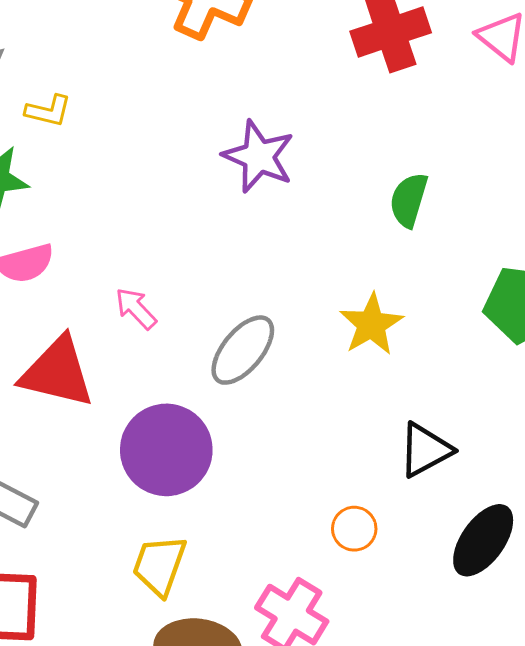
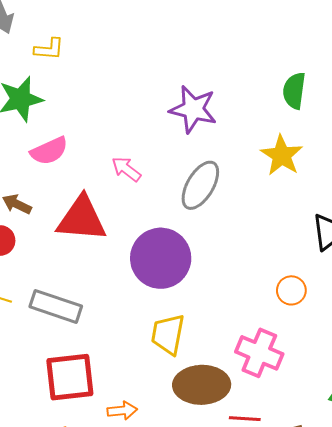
purple star: (259, 157) -> (193, 109), moved
green semicircle: (409, 200) -> (294, 91), moved

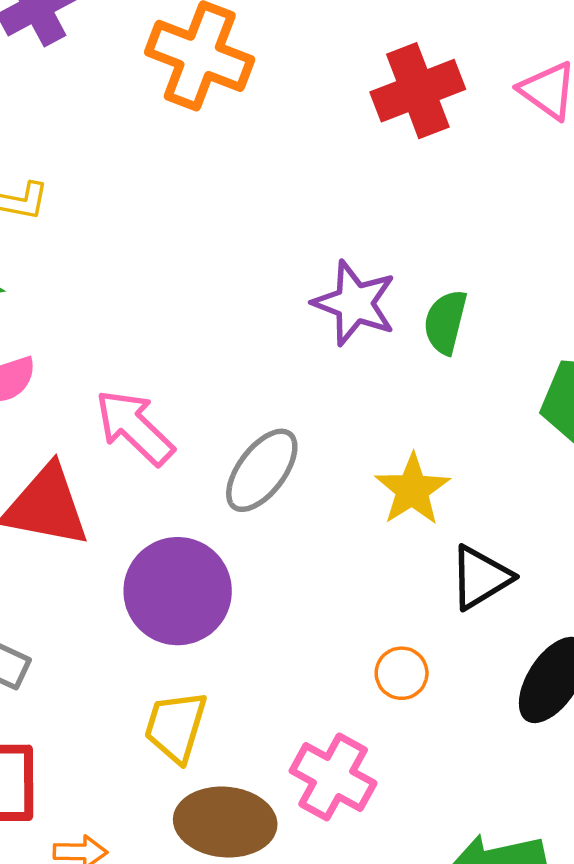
purple star: (193, 109) -> (354, 303), moved
yellow star: (282, 155) -> (412, 490), moved
pink arrow: (126, 169) -> (135, 427), size x1.6

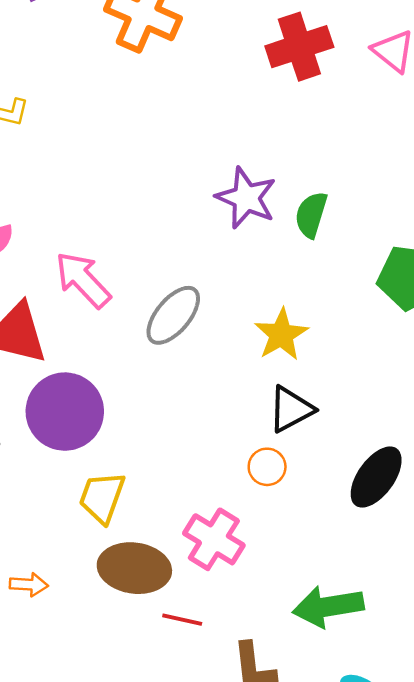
black triangle: (480, 577) -> (291, 409), moved
purple circle: (178, 591) -> (65, 412), moved

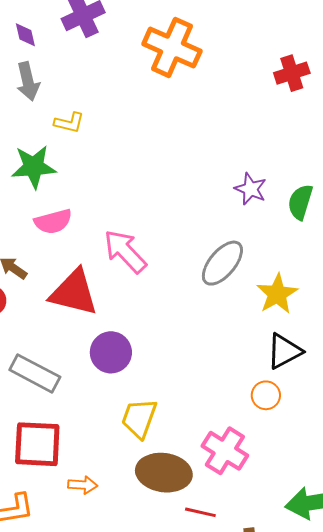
red cross: (299, 47) -> (292, 73), size x0.7
purple star: (246, 198) -> (251, 189), size x0.7
gray ellipse: (173, 315) -> (222, 263), moved
purple circle: (65, 412) -> (111, 352), size x0.7

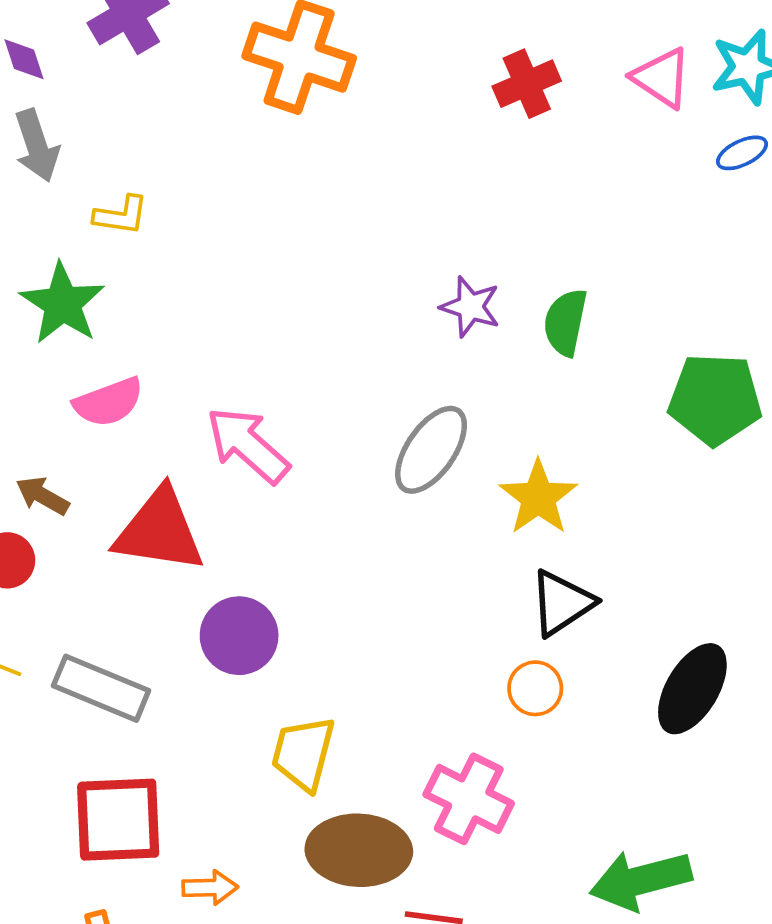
green star: (34, 167) -> (62, 304), turned -30

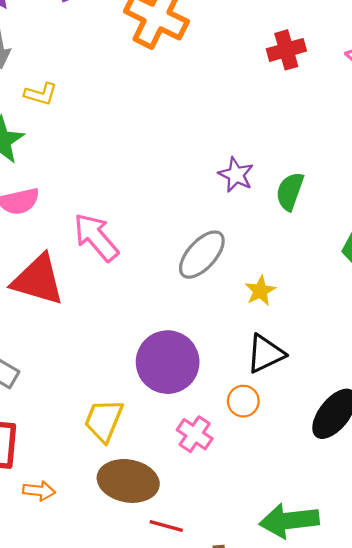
yellow star: (538, 498) -> (260, 291), size x0.7
purple circle: (239, 636) -> (168, 362), moved, size x1.4
pink cross: (469, 799) -> (195, 434), moved, size x0.7

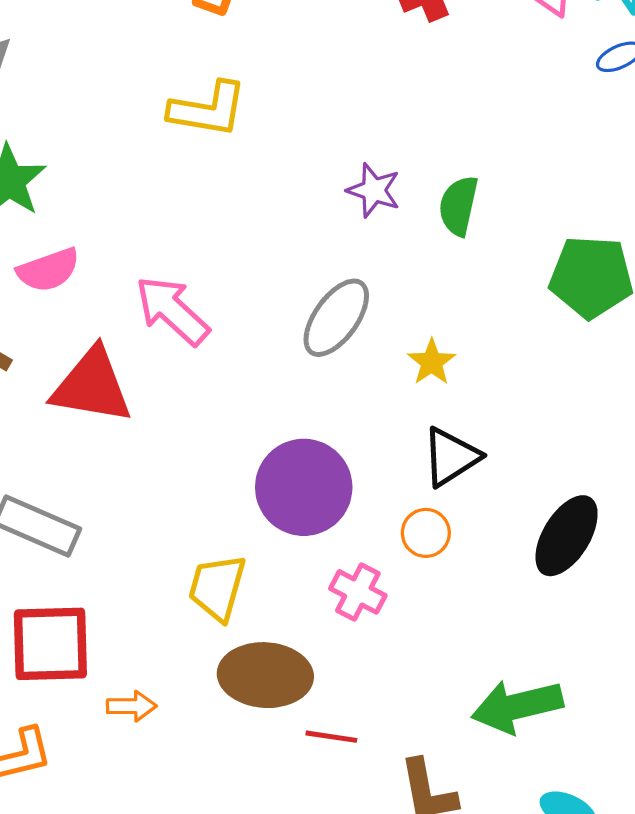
yellow L-shape: (41, 94) -> (208, 109), moved, size x1.6

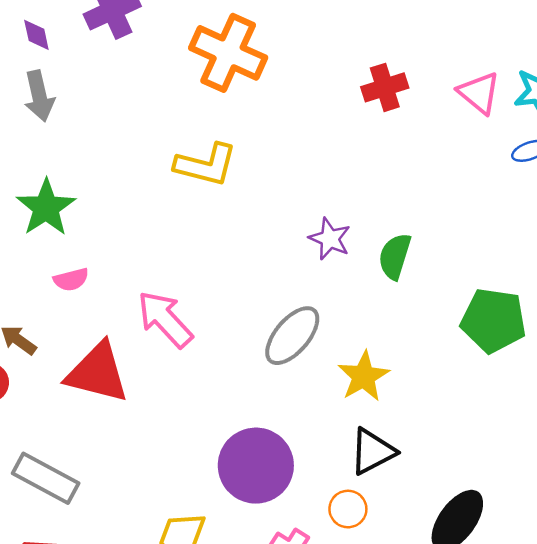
pink semicircle: (48, 270) -> (71, 280), size x0.7
yellow star: (432, 362) -> (364, 376), size x1.4

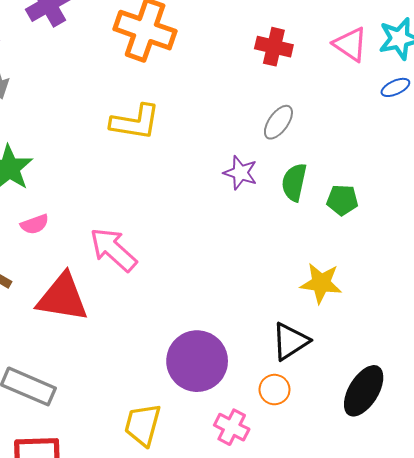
red cross: (385, 87) -> (274, 47), turned 36
green pentagon: (494, 320) -> (342, 200), moved, size x0.6
gray ellipse: (292, 336) -> (278, 122), moved, size x0.7
yellow star: (364, 376) -> (321, 283), moved, turned -30

